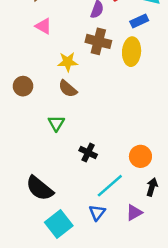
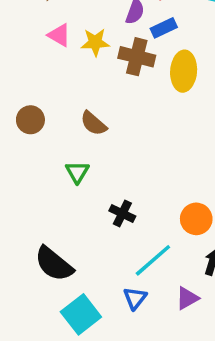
blue rectangle: (139, 21) -> (164, 28), moved
yellow star: (68, 62) -> (95, 42), moved

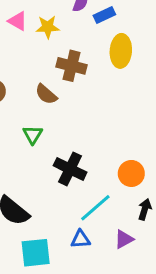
brown cross: (137, 57) -> (71, 66), moved
black cross: (122, 213) -> (70, 169), size x1.5
blue triangle: (135, 298) -> (80, 239), turned 48
cyan square: (81, 314) -> (36, 253), turned 32

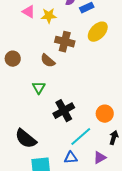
yellow ellipse: (121, 51) -> (98, 32), turned 40
black cross: (70, 169) -> (64, 111), turned 35

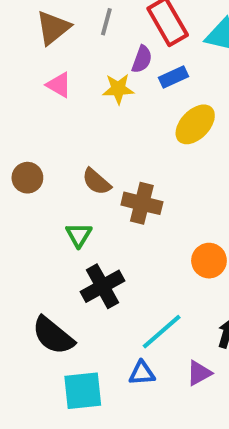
yellow star: (49, 16) -> (118, 89), moved
brown cross: (65, 42) -> (142, 203), moved
black cross: (64, 111) -> (102, 286), moved
orange circle: (105, 114) -> (209, 261), moved

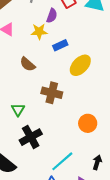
blue rectangle: (173, 77) -> (60, 45), moved
yellow ellipse: (195, 124) -> (80, 65), moved
brown semicircle: (97, 182) -> (28, 64), moved

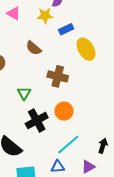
yellow ellipse: (80, 65) -> (86, 49), turned -75
orange circle: (88, 123) -> (64, 111), moved

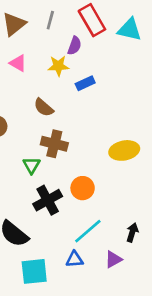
yellow ellipse: (86, 49) -> (124, 150), moved, turned -70
brown cross: (58, 76) -> (54, 144), moved

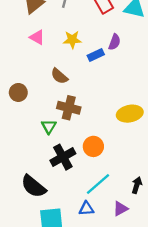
purple semicircle: (74, 46) -> (115, 42), moved

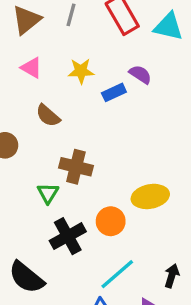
purple semicircle: (115, 42) -> (140, 74), turned -77
brown semicircle: (59, 76) -> (48, 116), moved
yellow ellipse: (130, 114) -> (150, 196), moved

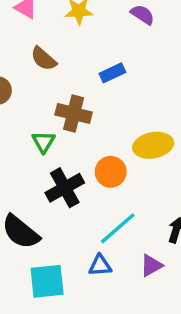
blue rectangle: (114, 92) -> (112, 73), moved

